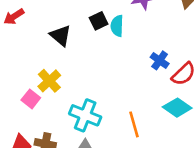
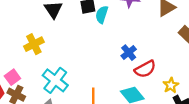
pink square: (31, 99) -> (12, 77), moved

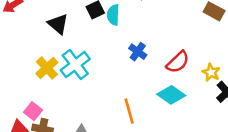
blue cross: (129, 53) -> (138, 52), moved
cyan cross: (55, 80) -> (75, 65), moved, turned 30

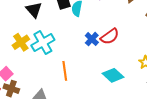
red semicircle: (178, 62) -> (110, 36), moved
orange line: (129, 111) -> (65, 71), moved

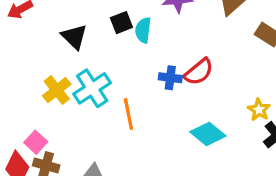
blue cross: (92, 39) -> (170, 78), turned -32
orange line: (65, 71) -> (128, 114), moved

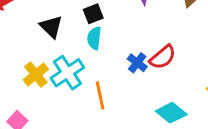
cyan semicircle: (143, 30) -> (94, 38), moved
blue cross: (170, 78) -> (137, 63), turned 30

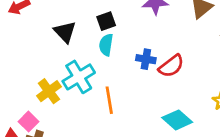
blue cross: (137, 63) -> (146, 59), moved, turned -30
yellow cross: (36, 74) -> (49, 91), moved

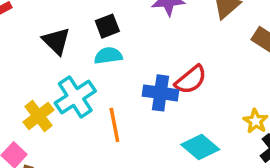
cyan semicircle: (106, 45) -> (108, 56), turned 75
blue cross: (146, 59) -> (160, 93), moved, size x1.4

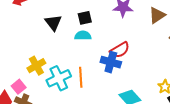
red semicircle: (191, 80) -> (120, 50), moved
cyan cross: (75, 97) -> (59, 78), moved

